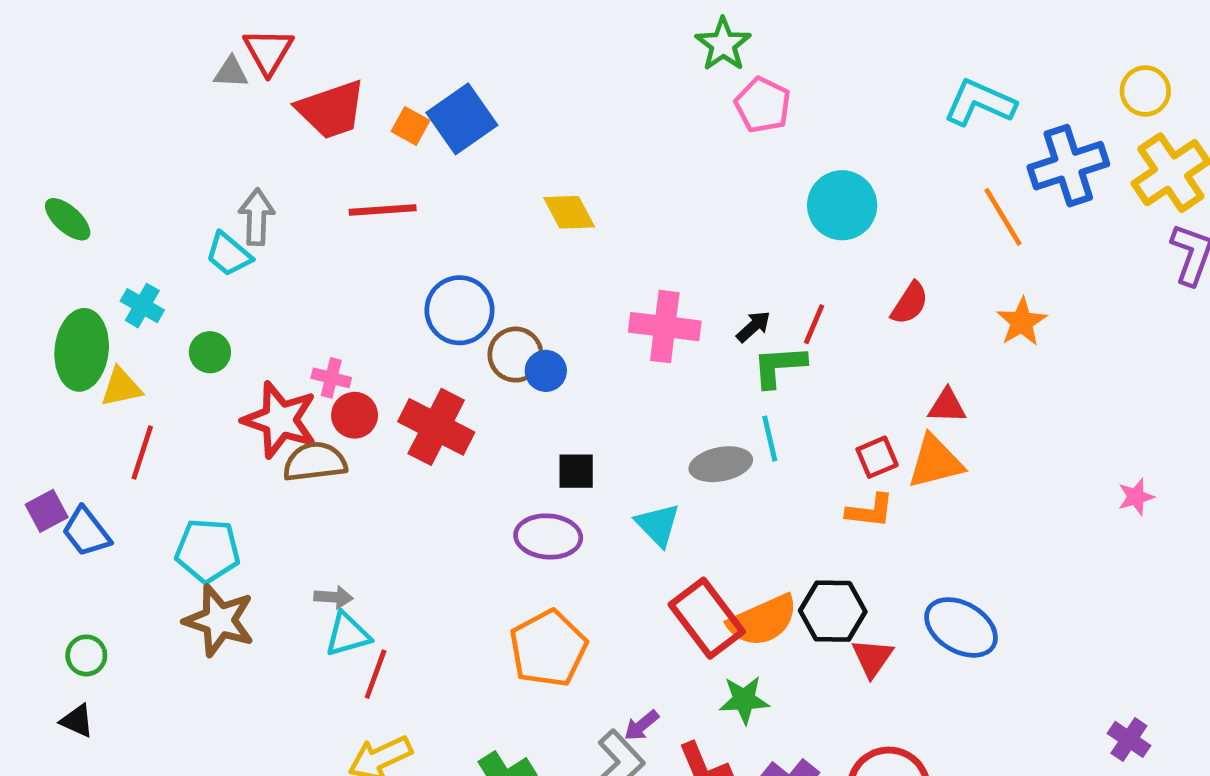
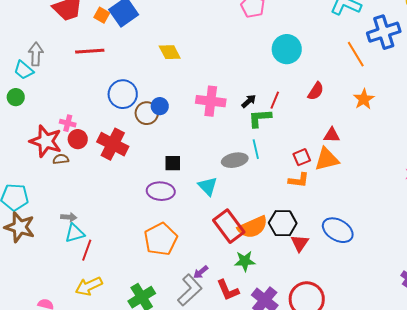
green circle: (210, 352) -> (16, 97), moved
blue circle: (546, 371) -> (160, 106), moved
brown semicircle: (315, 462) -> (61, 159), size x0.6

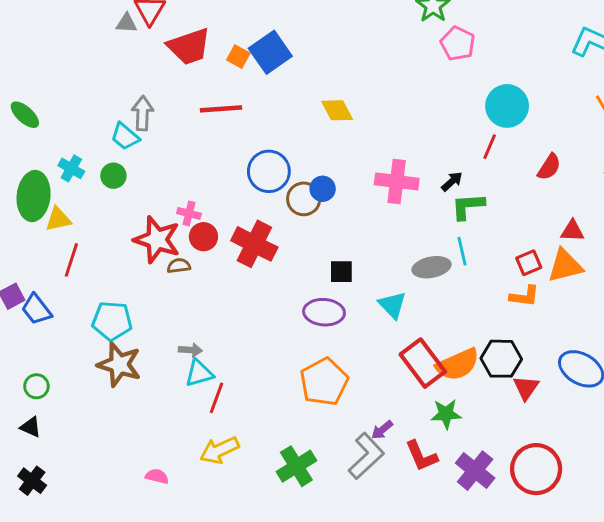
red line: (275, 100) -> (490, 147), moved

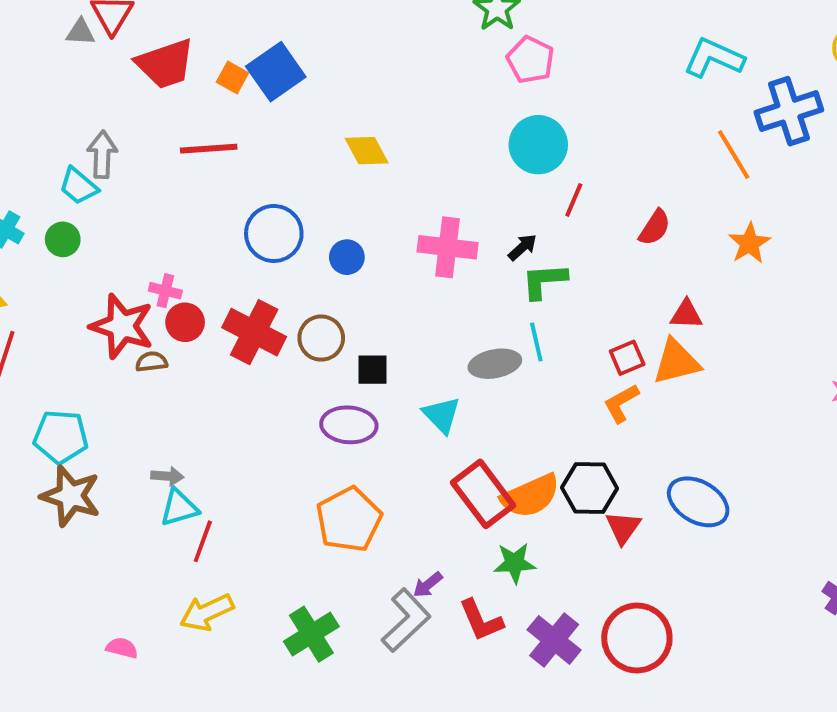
cyan circle: (507, 106) -> (538, 145), moved
brown circle: (304, 199) -> (321, 338), moved
orange L-shape: (524, 296) -> (621, 403), turned 144

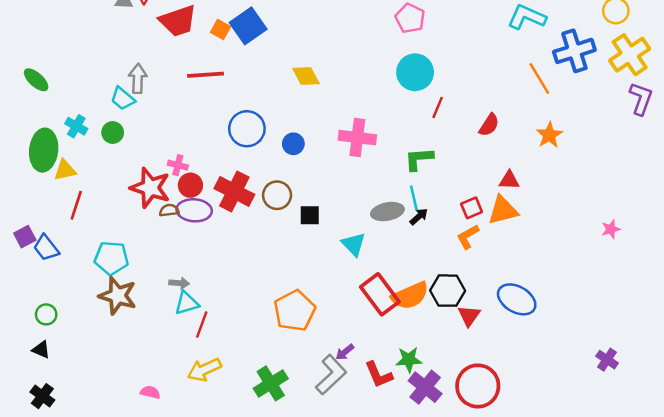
black arrow: (522, 247) -> (419, 217), moved
purple ellipse: (349, 425) -> (194, 210), moved
green star: (515, 563) -> (409, 360), moved

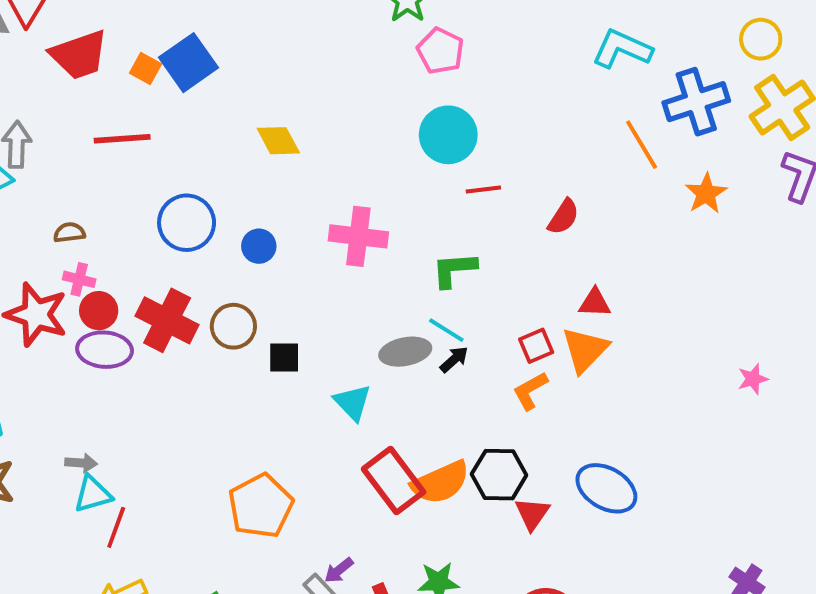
red line: (438, 107) -> (483, 190), turned 60
orange star: (549, 135) -> (706, 193), moved
cyan line: (414, 198) -> (446, 330), turned -45
brown semicircle: (169, 210) -> (69, 232), moved
orange triangle: (503, 210) -> (585, 350), turned -32

